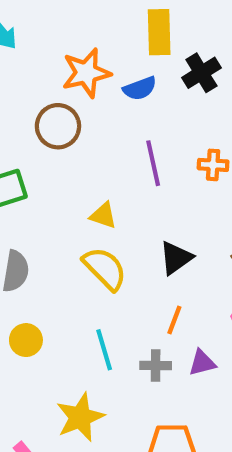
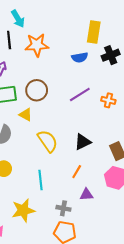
orange star: (86, 73) -> (37, 45), moved
brown circle: (58, 126) -> (37, 90), moved
purple line: (153, 163) -> (80, 94), turned 60
yellow triangle: (103, 215) -> (26, 115), moved
gray cross: (156, 365) -> (63, 208), moved

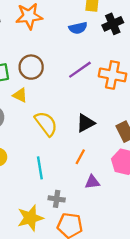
orange cross: (108, 100) -> (112, 75), size x1.6
gray cross: (63, 208) -> (57, 199), moved
yellow star: (23, 210) -> (30, 218), moved

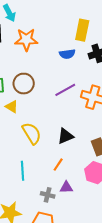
gray cross: (57, 199) -> (48, 195), moved

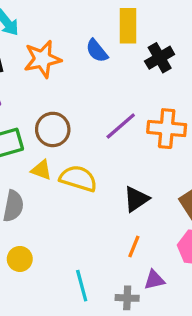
blue semicircle: (67, 54) -> (97, 51), moved, turned 70
yellow semicircle: (32, 133) -> (78, 178), moved, turned -30
cyan line: (22, 171) -> (82, 286), moved

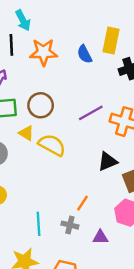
black triangle: (136, 199) -> (108, 161), moved
purple triangle: (154, 280) -> (100, 237), moved
gray cross: (127, 298) -> (70, 225), moved

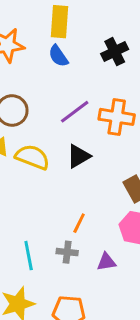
yellow rectangle: (111, 41) -> (60, 22), moved
blue semicircle: (85, 54) -> (58, 56), moved
black triangle: (108, 161) -> (78, 156), moved

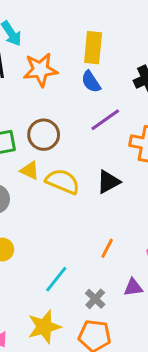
purple line: (75, 112) -> (105, 120), moved
gray cross: (67, 252) -> (95, 299), moved, turned 36
cyan line: (29, 256) -> (56, 279), turned 48

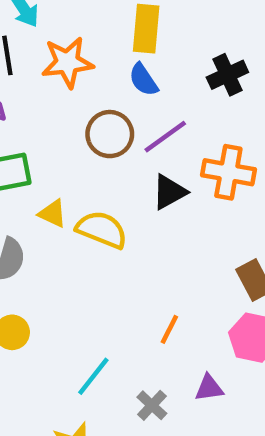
brown circle: (44, 135) -> (110, 134), moved
black triangle: (108, 182) -> (169, 192), moved

